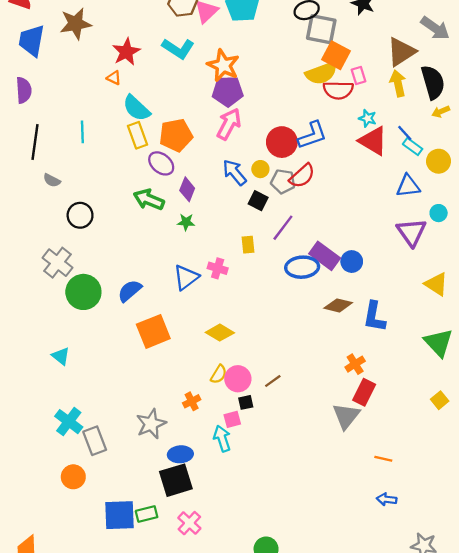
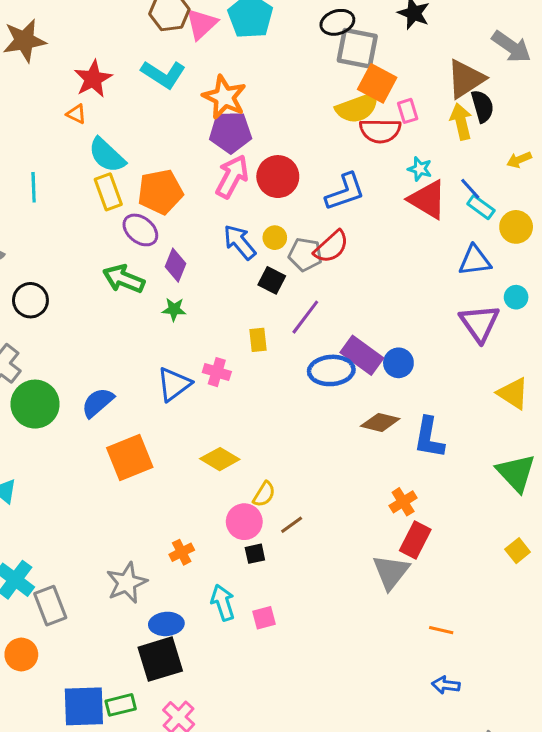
black semicircle: (433, 82) -> (482, 106), moved, size x0.7
red circle: (282, 142) -> (278, 177), moved
yellow semicircle: (219, 374) -> (264, 494), moved
pink square: (232, 419) -> (264, 618), moved

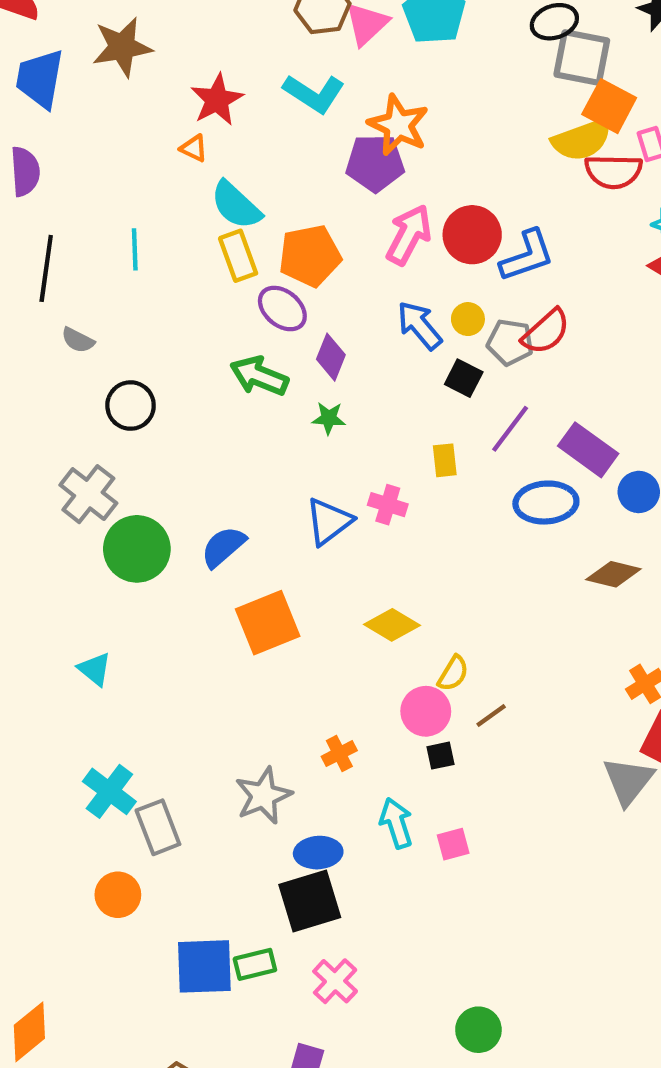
purple pentagon: (231, 132) -> (375, 163), moved
blue L-shape: (345, 192) -> (527, 256), moved
purple rectangle: (362, 355) -> (588, 450), moved

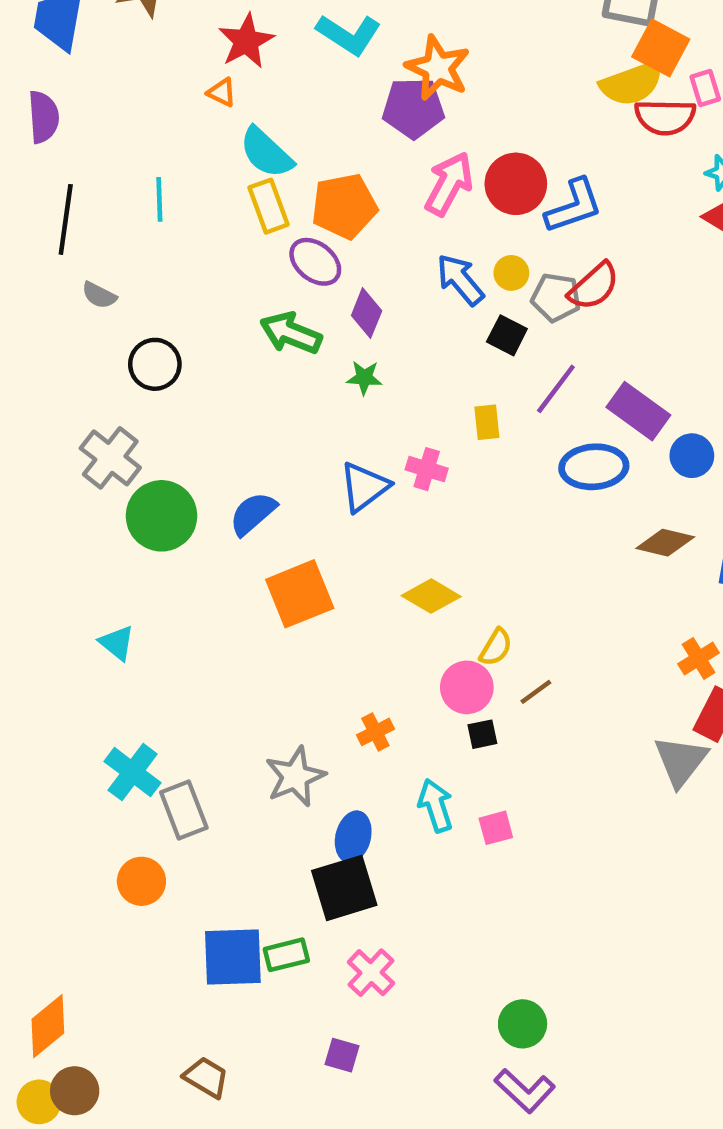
blue ellipse: (318, 853) -> (353, 837), turned -72

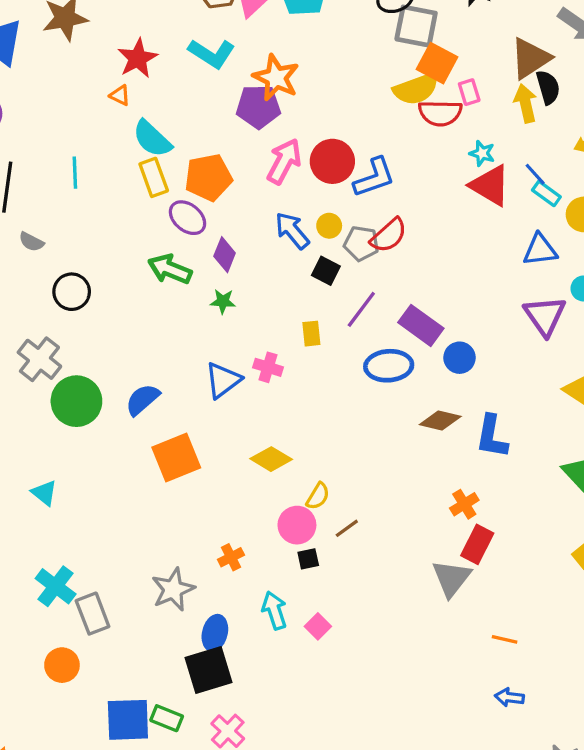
pink square: (496, 828) -> (318, 626), turned -30
green rectangle: (286, 955) -> (167, 718), turned 36

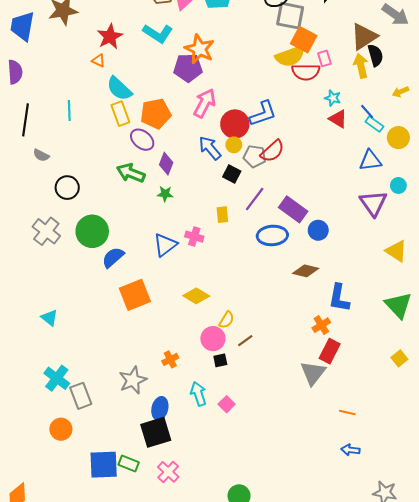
red circle: (332, 161) -> (235, 124), moved
red triangle: (490, 185) -> (338, 119), size x0.7
green circle: (76, 401) -> (92, 231), moved
blue L-shape: (492, 437) -> (339, 298), moved

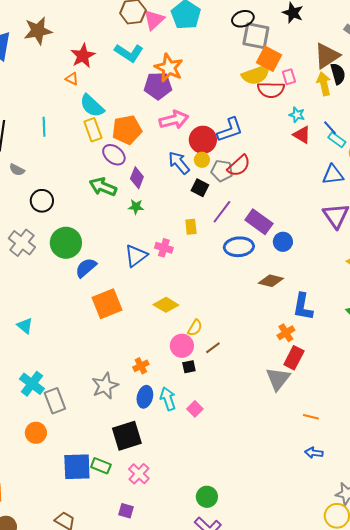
pink arrow: (205, 103) -> (174, 120), turned 48
blue ellipse: (160, 408) -> (145, 397), moved

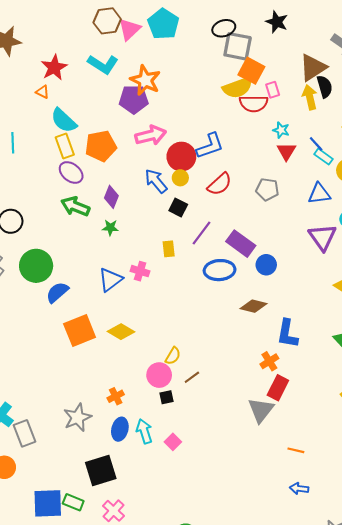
red triangle: (302, 135) -> (286, 151), turned 30
purple ellipse: (114, 155) -> (71, 172), moved
gray pentagon: (222, 171) -> (267, 189), moved
yellow diamond: (166, 305) -> (121, 332), moved

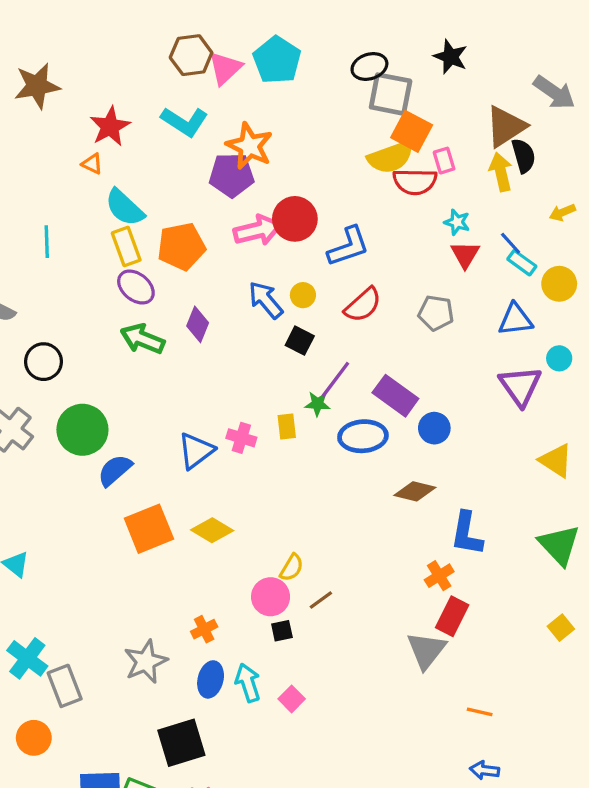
red circle: (181, 157) -> (295, 219), moved
green star: (110, 228) -> (318, 404), moved
yellow rectangle: (169, 249) -> (287, 426), moved

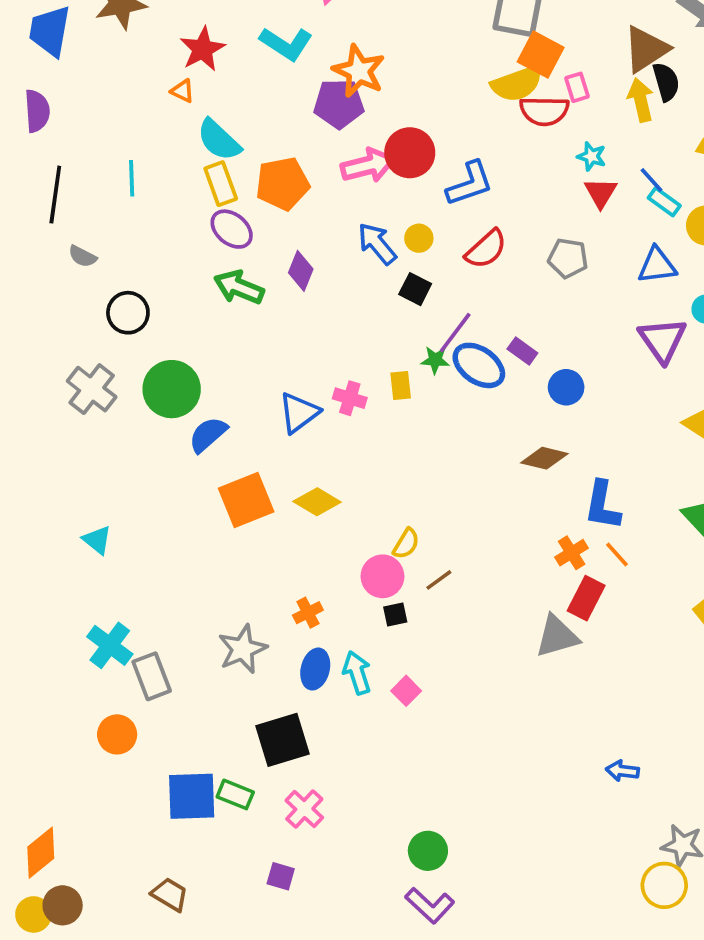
purple rectangle: (395, 396) -> (522, 351), size x0.6
blue ellipse: (363, 436) -> (479, 365), moved, turned 39
gray triangle: (426, 650) -> (557, 636), turned 36
orange line: (480, 712) -> (617, 554), moved, turned 35

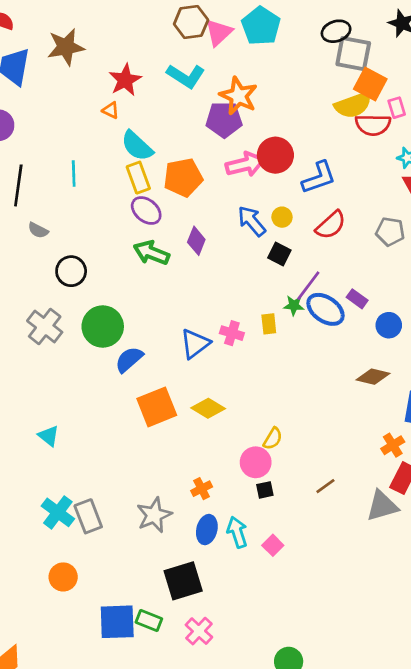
brown line: (439, 580) -> (325, 486), moved
gray rectangle: (152, 676) -> (88, 516), moved

